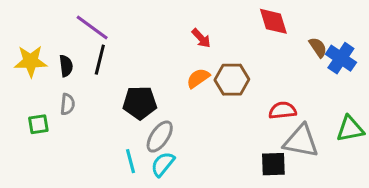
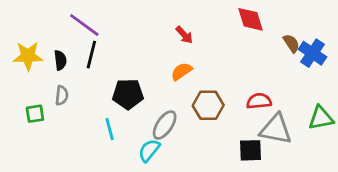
brown hexagon: (232, 80) -> (208, 105), moved
gray ellipse: (160, 137) -> (165, 125), moved
cyan line: (131, 161) -> (110, 129), moved

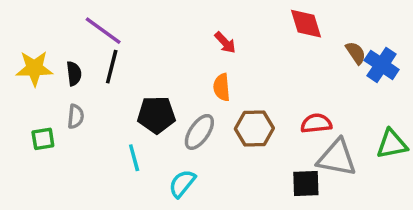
orange semicircle: (181, 71) -> (222, 87), turned -60
gray ellipse: (165, 125) -> (199, 132), moved

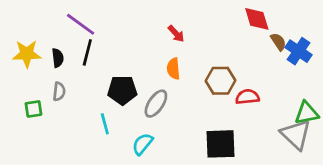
red diamond: (306, 24) -> (257, 19), moved
brown hexagon: (254, 129) -> (220, 81), moved
gray triangle: (337, 158) -> (296, 135), moved, turned 32
black square: (306, 184) -> (220, 144), moved, size x1.4

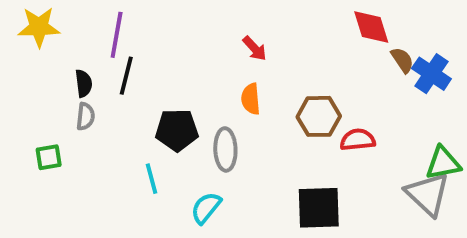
purple line: (81, 24) -> (117, 35), turned 64
yellow star: (27, 54) -> (39, 27), moved
gray semicircle: (59, 91) -> (86, 116), moved
gray ellipse: (156, 104) -> (225, 149), turned -36

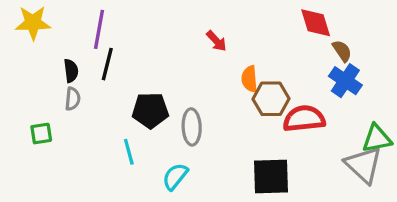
blue cross: (431, 74) -> (345, 81), moved
orange semicircle: (251, 99) -> (249, 79), moved
red semicircle: (358, 140) -> (304, 119), size x1.4

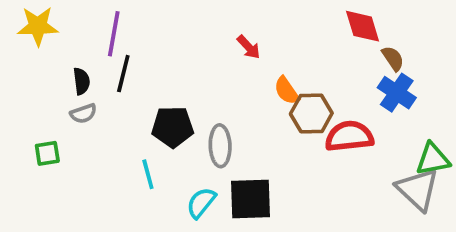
orange semicircle: (249, 79) -> (287, 91), turned -30
gray semicircle: (73, 99) -> (83, 113), turned 65
black square: (271, 177) -> (251, 199), moved

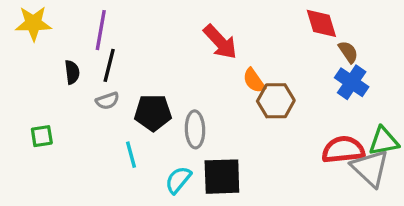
red arrow: (249, 47) -> (220, 42), size x1.6
gray semicircle: (83, 113) -> (107, 101), moved
red semicircle: (349, 136) -> (343, 150), moved

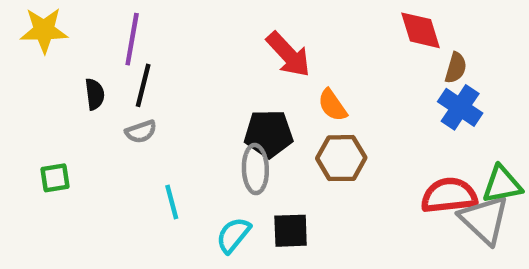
brown semicircle: (348, 52) -> (456, 68), turned 50
brown hexagon: (276, 101) -> (341, 158), moved
black pentagon: (153, 113) -> (269, 134), moved
black square: (222, 177) -> (291, 231), size x0.7

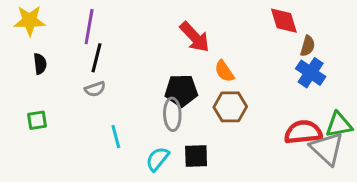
black semicircle: (95, 94) -> (40, 64), moved

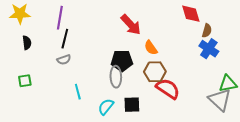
red semicircle: (303, 132) -> (168, 89), moved, turned 40

